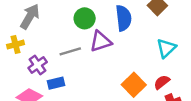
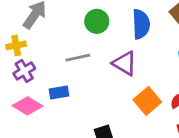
purple triangle: (101, 41) -> (125, 63), moved, turned 45
purple cross: (38, 65) -> (24, 71), moved

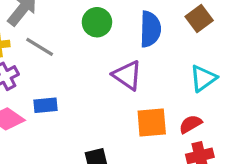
gray line: (78, 58) -> (40, 47), moved, turned 40
orange square: (147, 101) -> (152, 122), turned 32

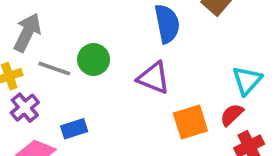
green circle: (97, 22) -> (94, 59), moved
cyan triangle: (203, 78) -> (247, 80), moved

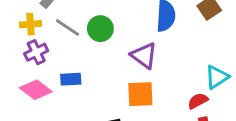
orange square: (190, 122) -> (140, 94), moved

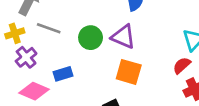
green circle: (100, 29) -> (91, 38), moved
orange square: (140, 94) -> (129, 72), turned 32

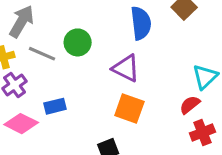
green circle: (91, 38) -> (78, 42), moved

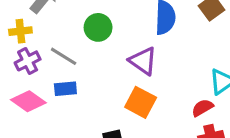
gray line: (42, 54) -> (64, 56), moved

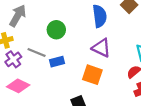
purple triangle: (143, 61) -> (101, 48), moved
blue rectangle: (65, 89) -> (57, 62), moved

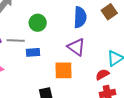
gray line: (37, 52) -> (16, 40), turned -30
orange square: (92, 75) -> (64, 70), turned -30

